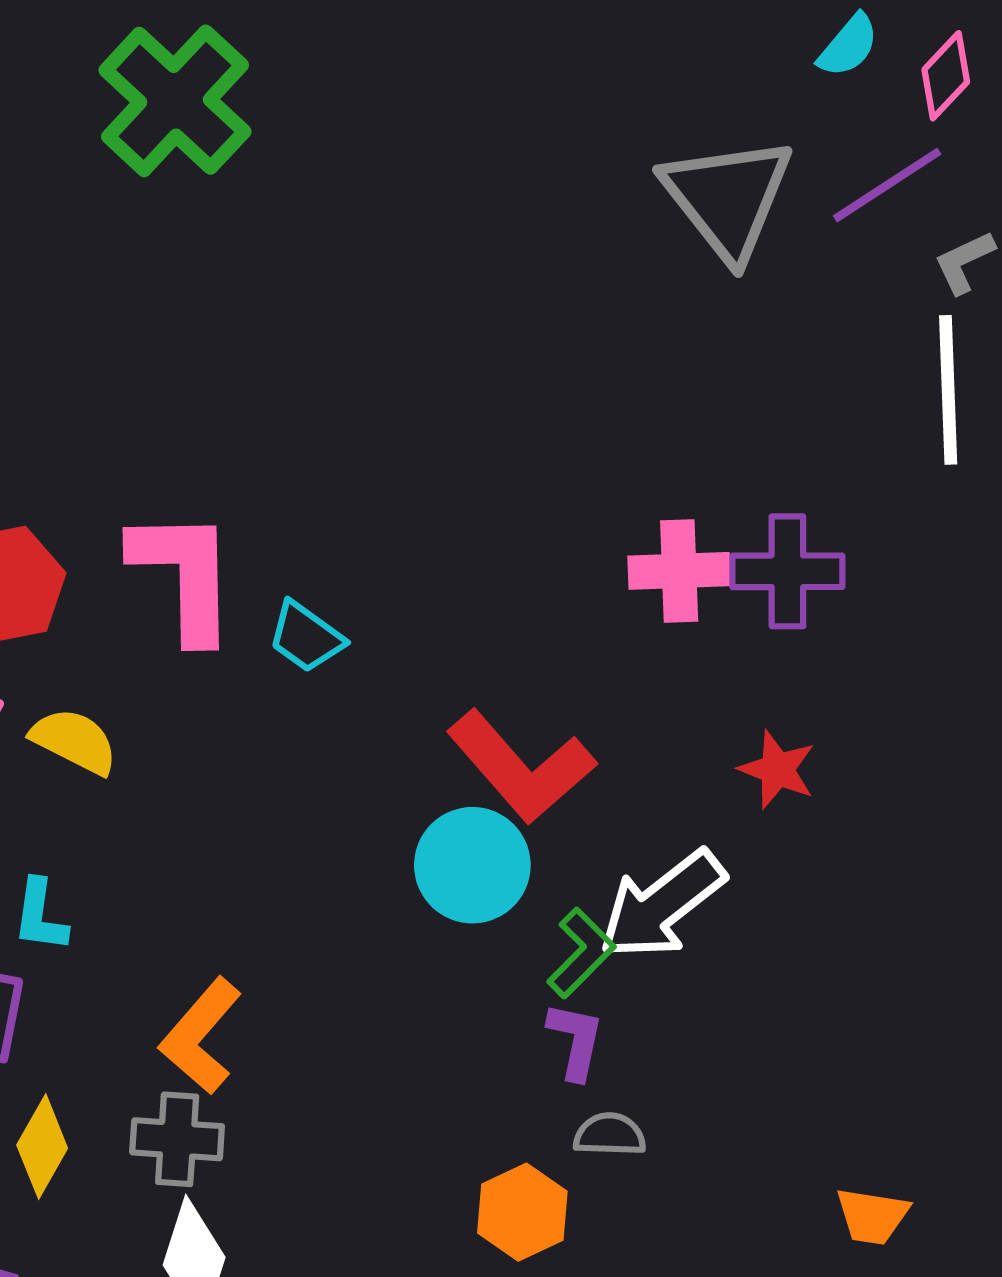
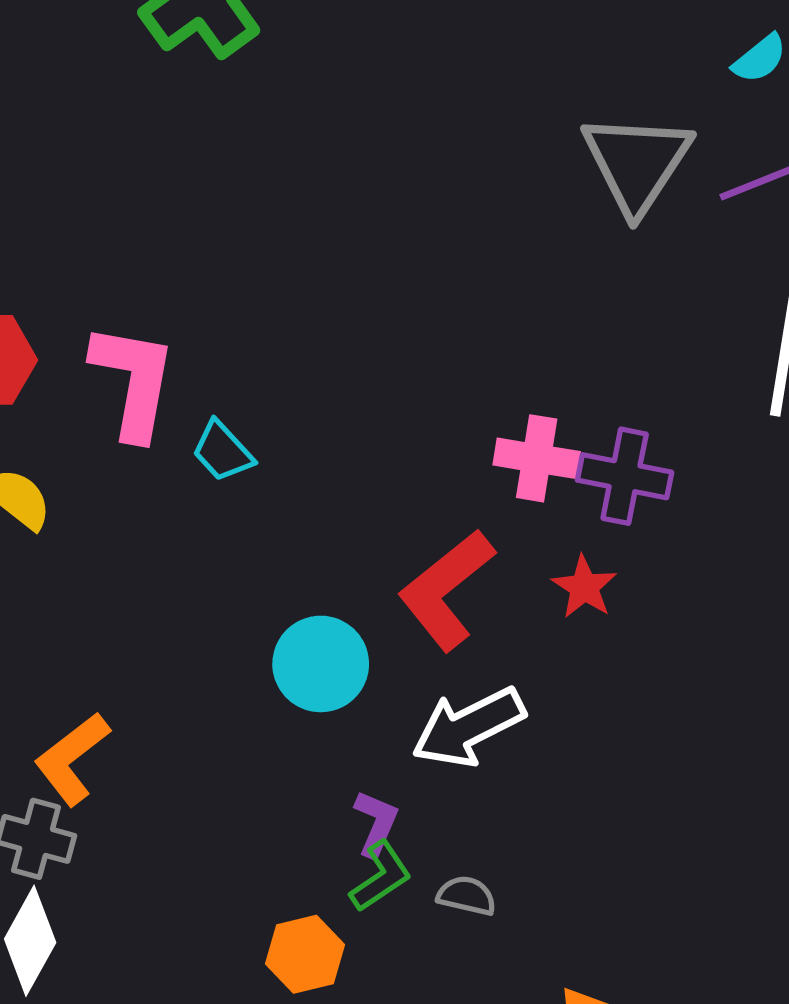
red L-shape: (521, 767) -> (446, 590), moved, turned 81
red star: (777, 770) -> (584, 587), moved
green L-shape: (581, 953) -> (381, 876), moved
gray semicircle: (610, 1135) -> (467, 896), moved

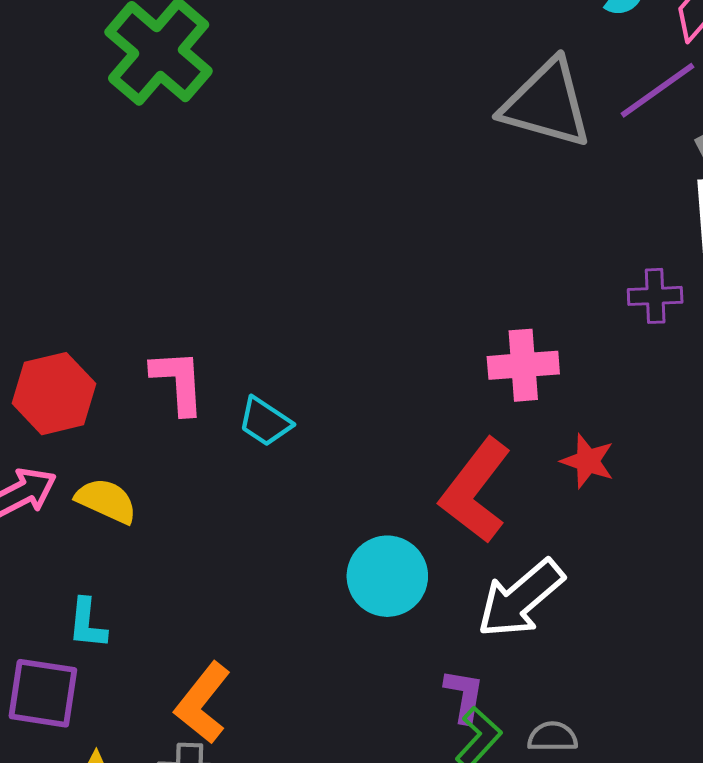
gray triangle: (637, 163) -> (547, 104), turned -34
pink L-shape: (133, 381) -> (178, 382), size x0.7
purple cross: (625, 476) -> (655, 296), moved, size x0.7

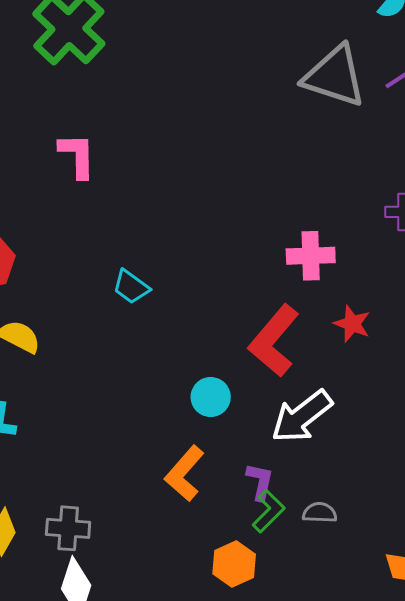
pink L-shape: (178, 382) -> (77, 155), moved
cyan circle: (387, 576) -> (211, 397), size x0.7
orange L-shape: (203, 703) -> (184, 473), moved

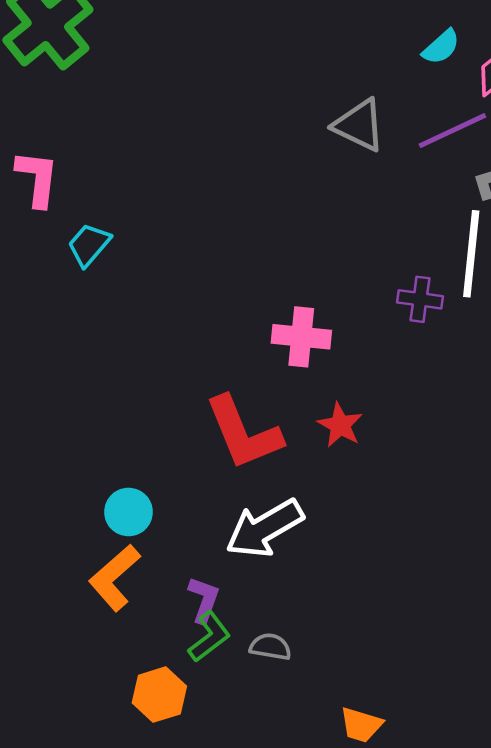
gray triangle: (335, 76) -> (359, 125), size x0.7
cyan trapezoid: (131, 287) -> (89, 245), moved, turned 87
red L-shape: (274, 341) -> (243, 433), turned -70
cyan circle: (211, 397) -> (128, 512), moved

